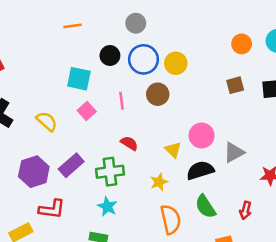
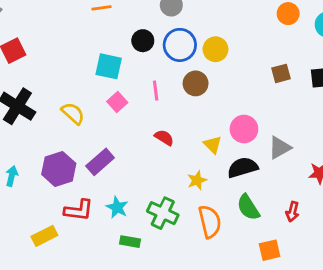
orange circle: (242, 44) -> (288, 14), moved
green cross: (110, 172) -> (163, 213), moved, turned 32
cyan star: (107, 207) -> (117, 207), moved

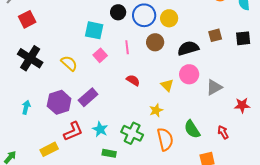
black semicircle: (243, 167) -> (188, 48), moved
red L-shape: (79, 210) -> (73, 131), turned -30
red arrow: (292, 212) -> (223, 132), turned 136

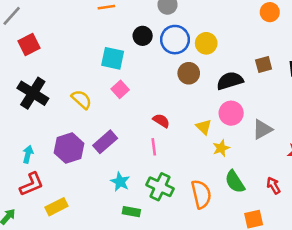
pink line: (127, 47) -> (154, 147), moved
yellow star: (156, 110) -> (221, 148), moved
red L-shape: (73, 131) -> (32, 184), moved

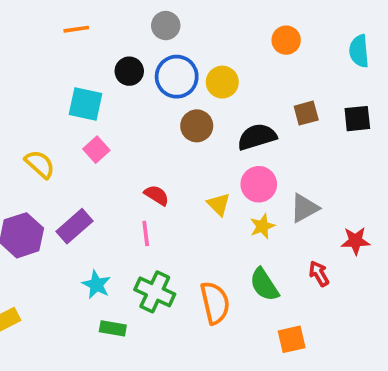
orange circle: (270, 12) -> (286, 40), moved
yellow star: (221, 148) -> (262, 226), moved
red arrow: (274, 185) -> (319, 274), moved

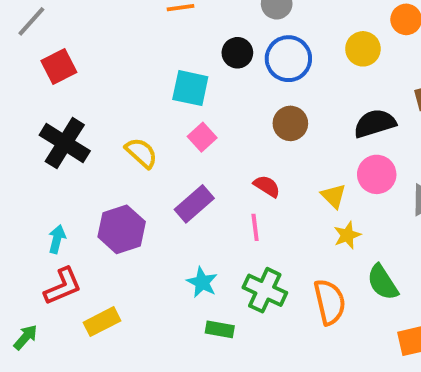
yellow circle: (222, 82) -> (363, 49), moved
brown circle: (197, 126) -> (290, 123), moved
purple rectangle: (75, 226) -> (194, 204), moved
yellow star: (262, 226) -> (347, 235), moved

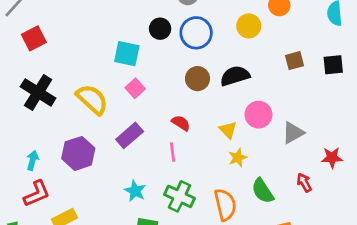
black semicircle: (375, 123) -> (235, 76), moved
yellow semicircle: (141, 153) -> (92, 99), size x1.4

